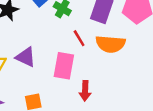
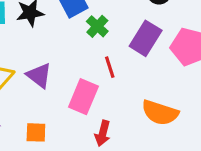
orange semicircle: (110, 44) -> (160, 113), moved

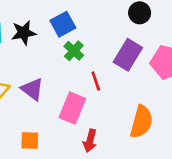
green cross: (97, 26) -> (74, 51), moved
orange semicircle: (160, 113) -> (141, 122), turned -92

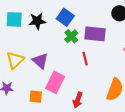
blue square: (63, 24) -> (65, 17), turned -30
purple rectangle: (128, 55) -> (95, 34), moved, turned 60
pink rectangle: (72, 108) -> (55, 82), moved

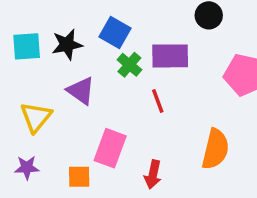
purple triangle: (40, 61) -> (81, 91), moved

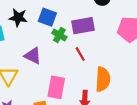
black star: (67, 45) -> (18, 18), moved, turned 30
orange semicircle: (215, 149) -> (103, 79), moved

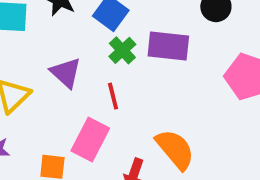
red line: (80, 54) -> (113, 96), moved
orange semicircle: (103, 79) -> (175, 149), turned -60

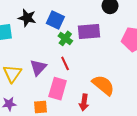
purple triangle: (66, 73) -> (38, 67), moved, turned 42

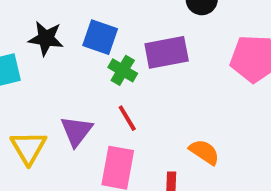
orange semicircle: (103, 85) -> (204, 152), size x0.7

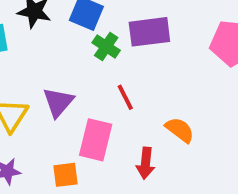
red line: (127, 118) -> (125, 97), moved

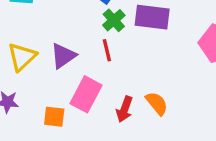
red line: (125, 97) -> (107, 50), moved
red arrow: (146, 163) -> (125, 109), moved

